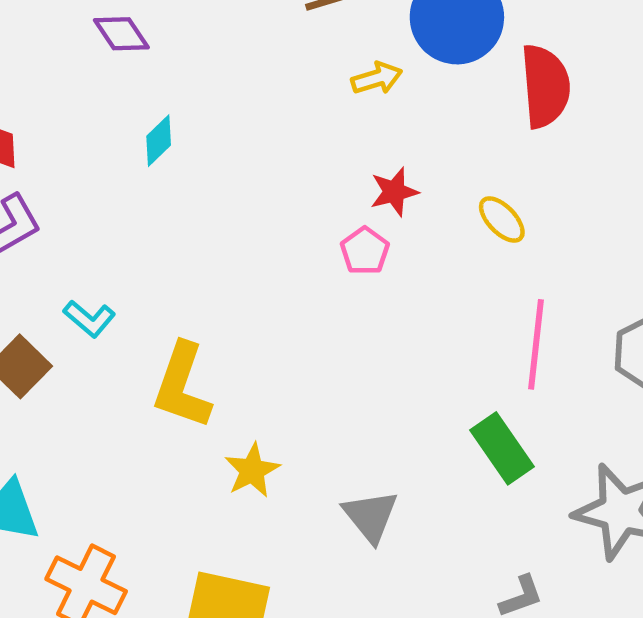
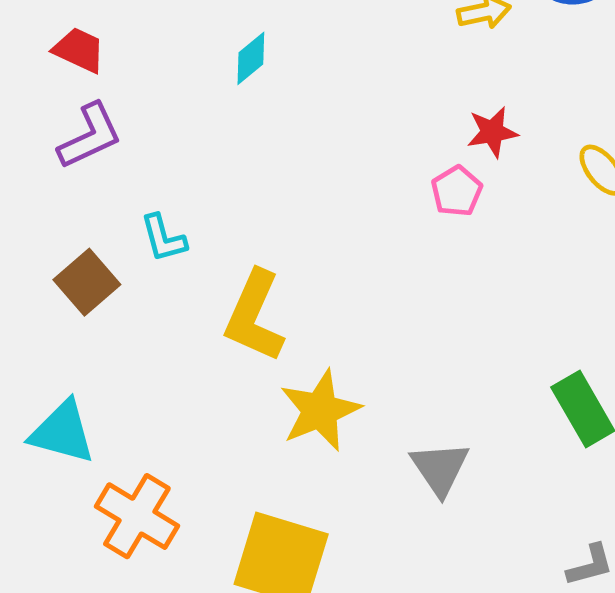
cyan L-shape: (89, 319) -> (163, 238), turned 30
yellow star: (252, 470) -> (320, 410), size x1.4

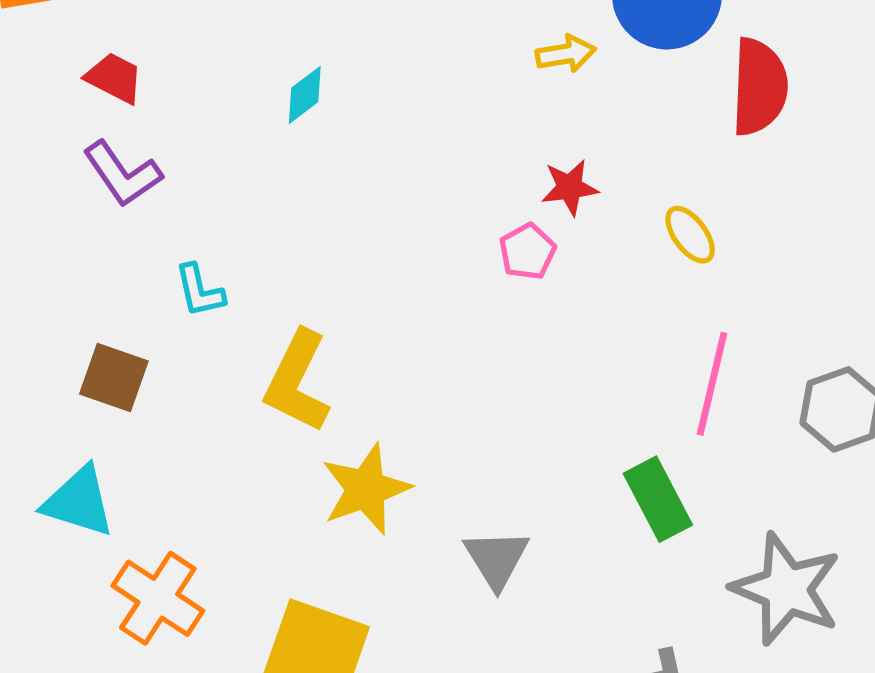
purple L-shape: (90, 136) -> (123, 174), turned 78
brown square: (87, 282) -> (114, 378), moved, turned -32

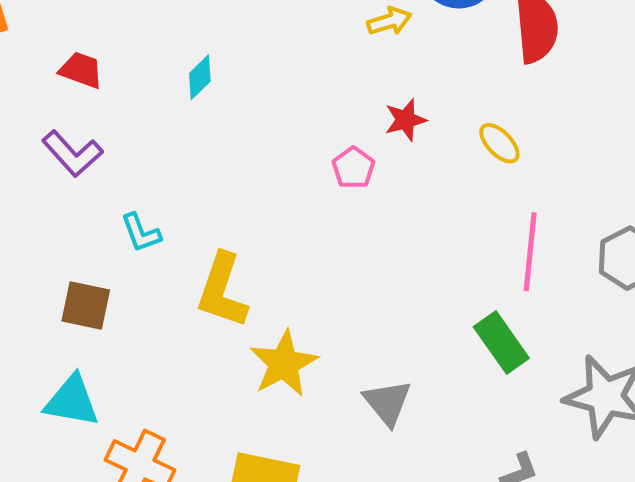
red trapezoid: (114, 78) -> (81, 70), moved
pink pentagon: (527, 252) -> (353, 168), moved

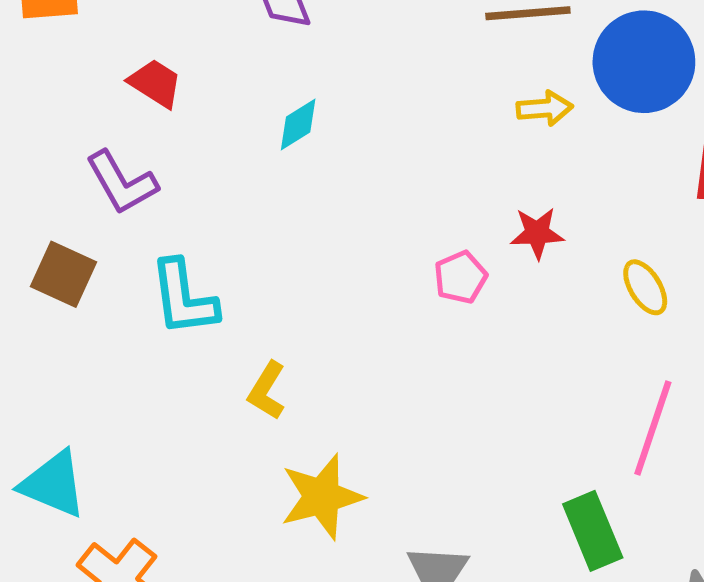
cyan L-shape: (141, 233) -> (184, 298), size x1.5
yellow L-shape: (222, 290) -> (267, 391), size x0.6
brown square: (86, 305) -> (64, 274), moved

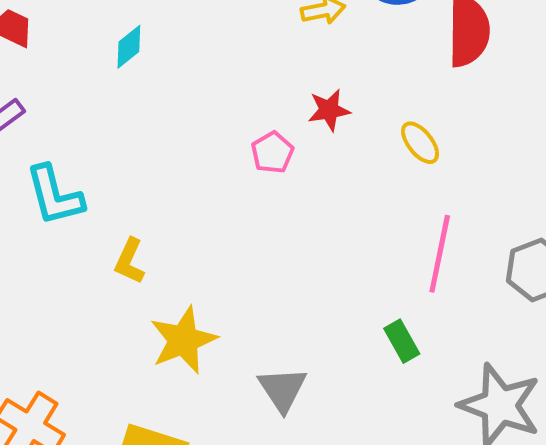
green rectangle: (593, 531) -> (402, 341), size x0.7

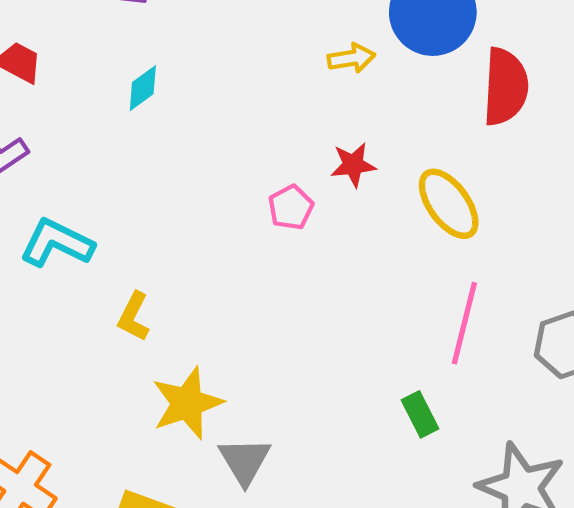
yellow ellipse: (420, 143) -> (449, 204), size x1.5
cyan L-shape: (55, 195) -> (57, 243), turned 128
gray triangle: (282, 389) -> (245, 461), moved

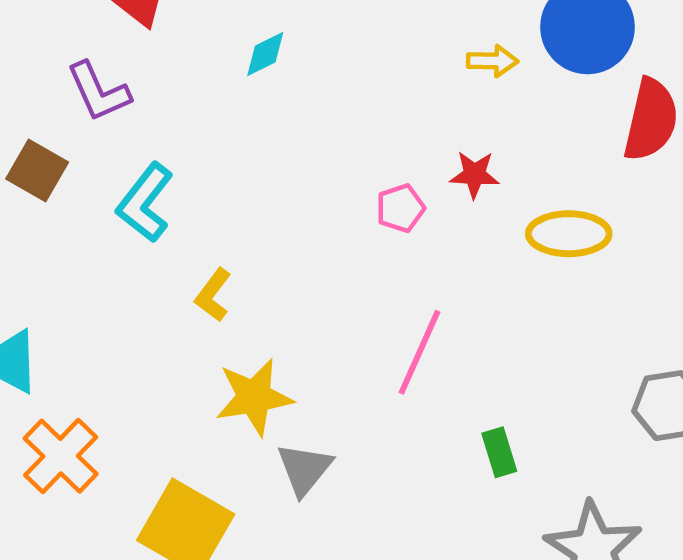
yellow ellipse: (449, 204) -> (569, 234), turned -64
cyan L-shape: (57, 243) -> (145, 203), turned -88
pink line: (464, 323) -> (420, 352), moved

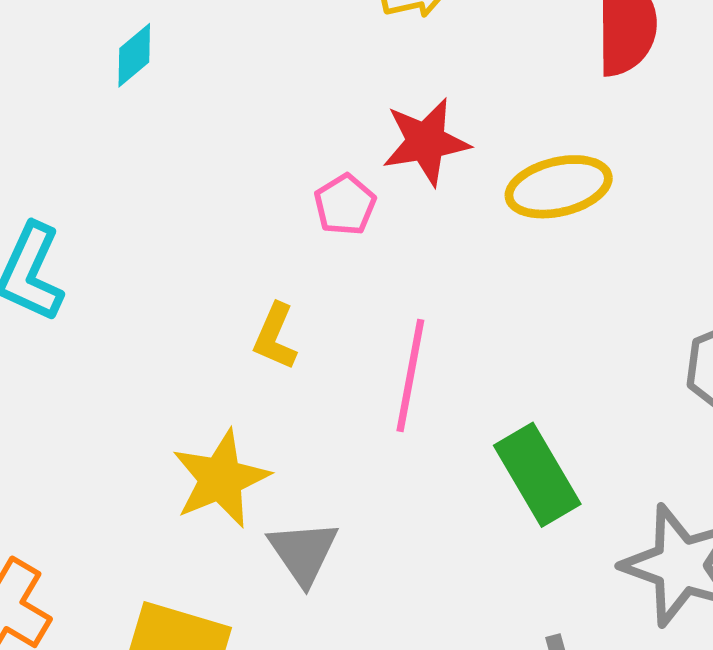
red star: (474, 175) -> (426, 142), size x1.4
yellow L-shape: (213, 295) -> (275, 337), moved
green rectangle: (499, 452) -> (537, 475), size x1.6

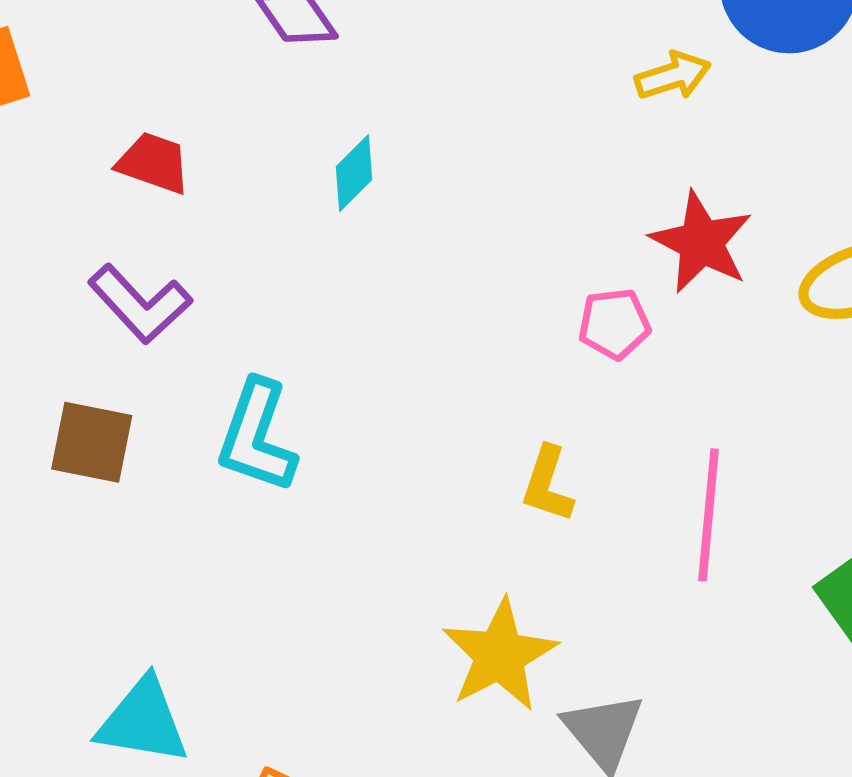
red star: (426, 142) -> (701, 242), turned -30
pink pentagon: (345, 205) -> (614, 324), turned 30

